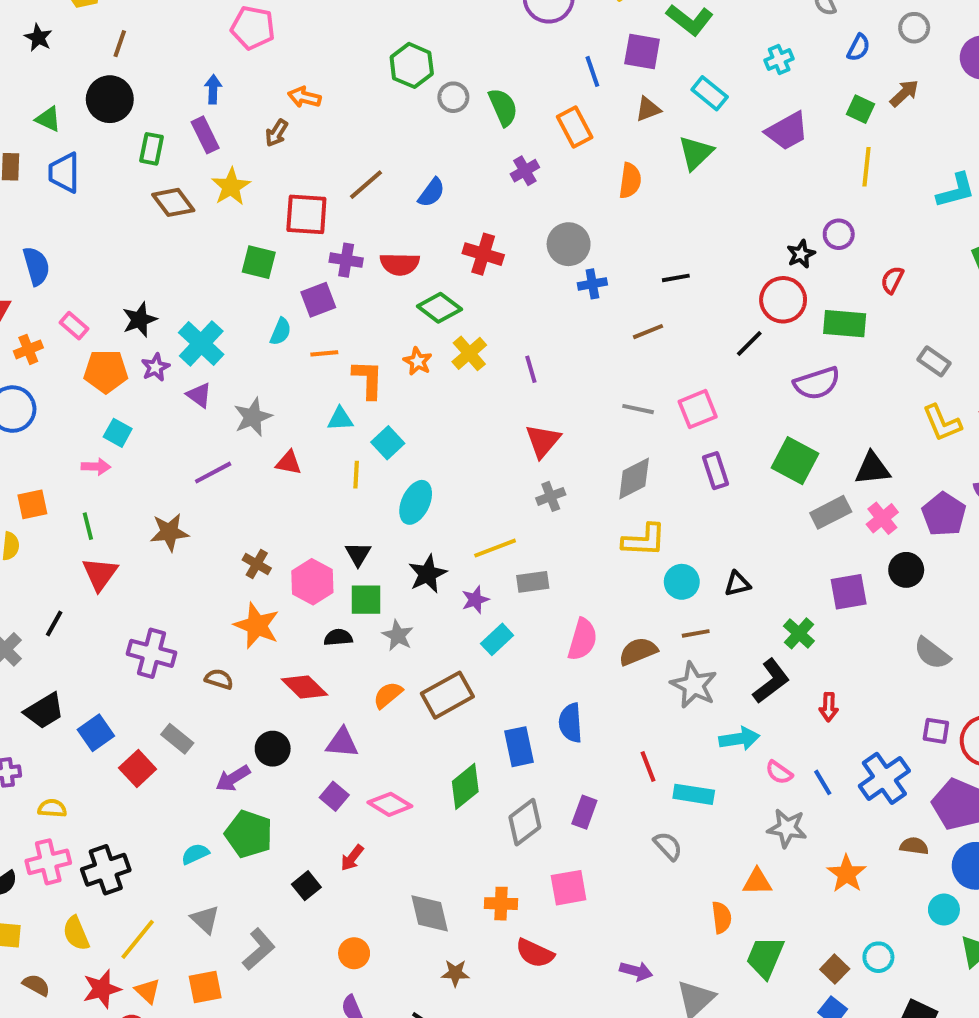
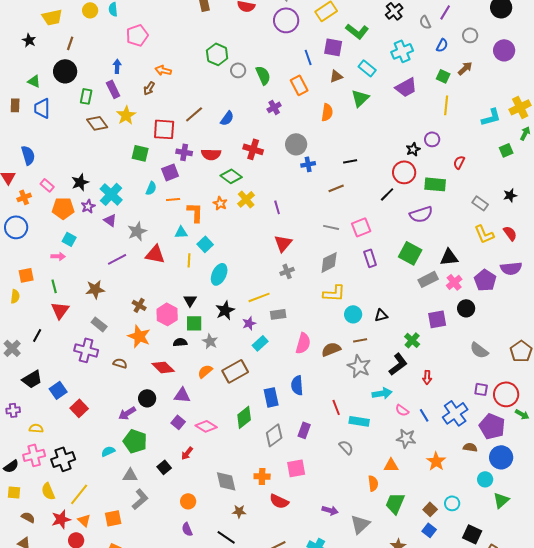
pink pentagon: (253, 28) -> (137, 35), turned -30
cyan cross: (779, 59) -> (402, 51), size x1.5
red triangle: (289, 463) -> (155, 254), size x1.5
gray rectangle: (177, 739) -> (99, 324), moved
gray triangle: (205, 919) -> (130, 475), moved, turned -42

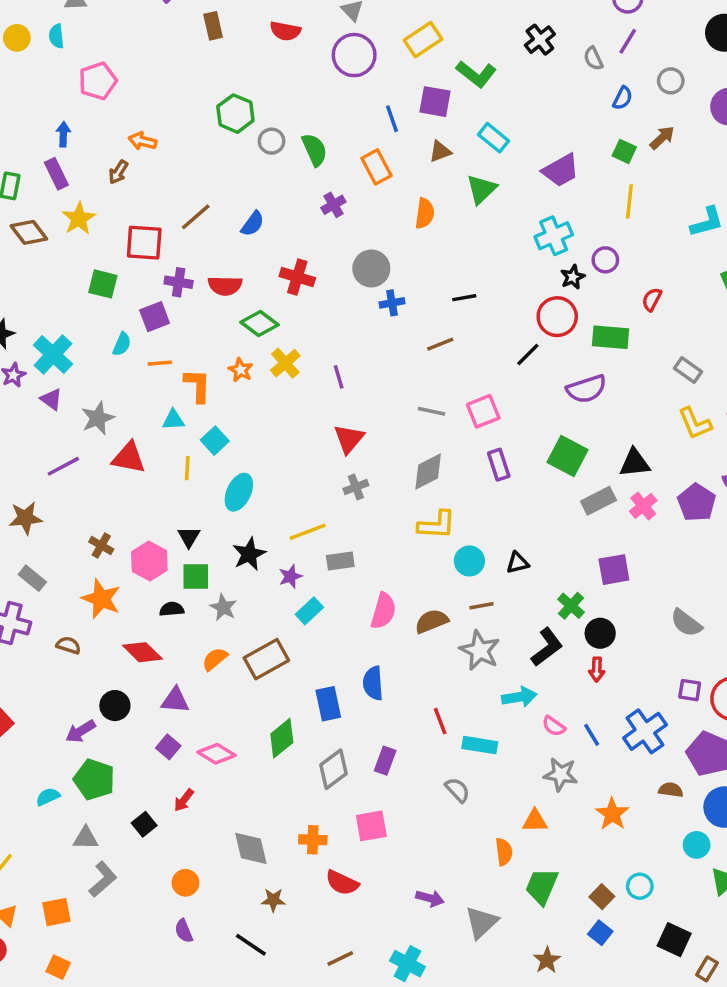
cyan cross: (402, 51) -> (554, 236), moved
black circle: (466, 308) -> (600, 633), moved

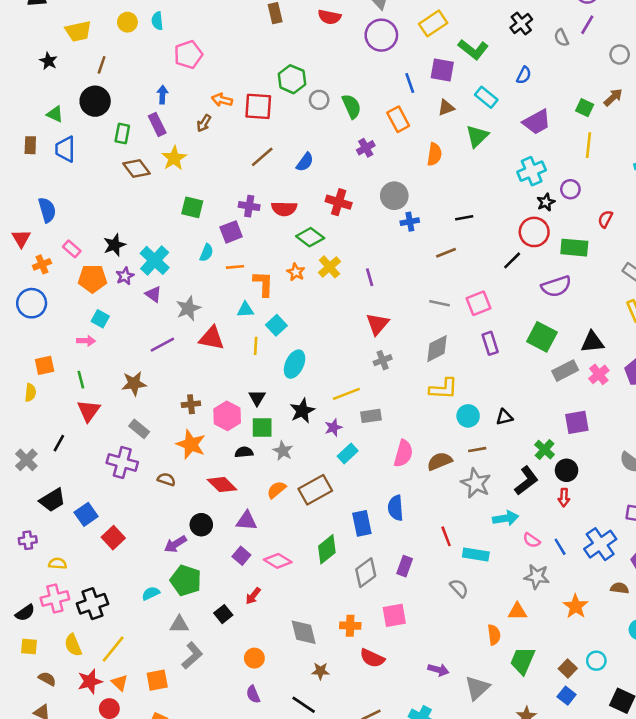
blue semicircle: (623, 98) -> (524, 75), moved
red square: (144, 243) -> (258, 106), moved
brown cross: (101, 546) -> (191, 404), turned -36

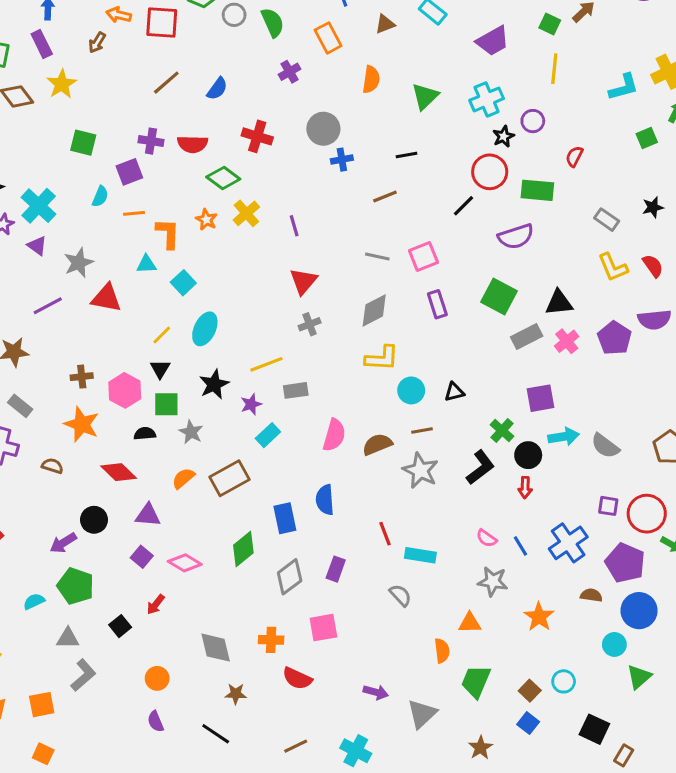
green triangle: (477, 136) -> (425, 96), moved
yellow line: (256, 346) -> (162, 335), moved, turned 42
cyan arrow: (506, 518) -> (564, 437), moved

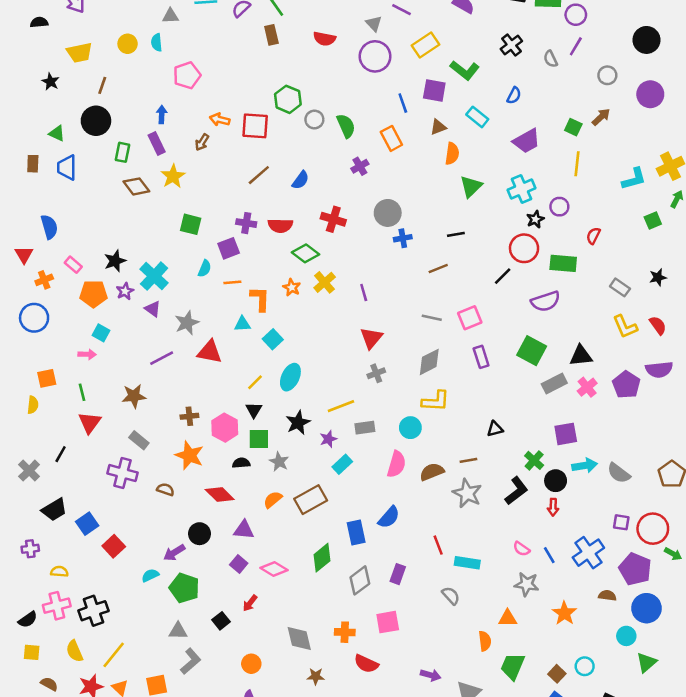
orange semicircle: (371, 79) -> (452, 154), moved
cyan circle: (411, 390) -> (410, 428), moved
blue semicircle: (325, 500) -> (389, 517), turned -135
cyan semicircle: (34, 601) -> (150, 575), moved

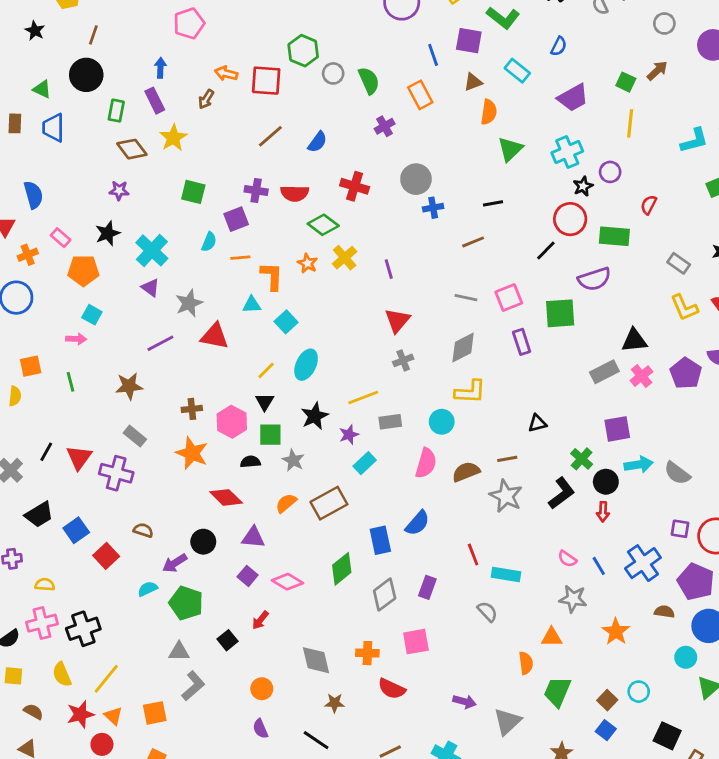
purple star: (125, 291) -> (119, 191), moved, turned 30
green square: (532, 351) -> (560, 313), moved, turned -32
red triangle: (90, 423) -> (79, 457), moved
brown semicircle: (165, 489) -> (143, 530), moved

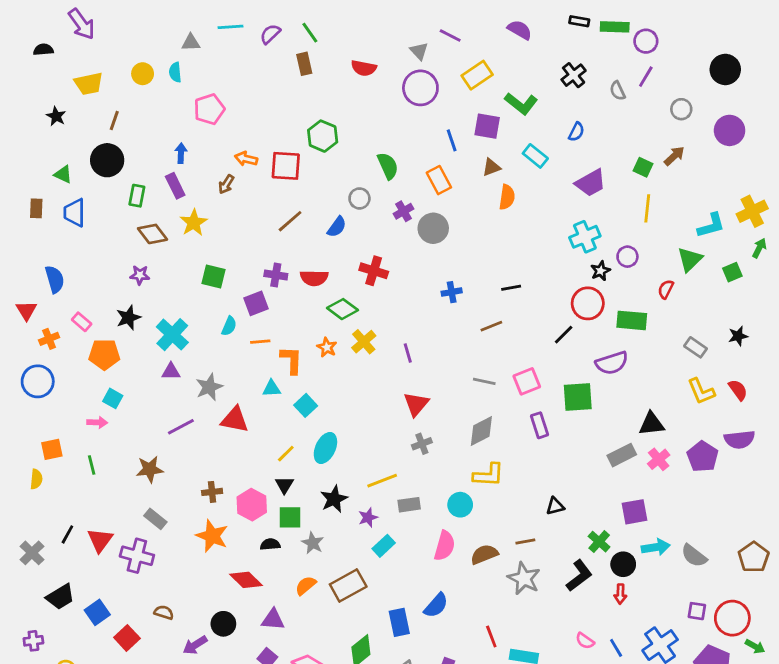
gray circle: (333, 73) -> (359, 198), moved
green triangle: (510, 149) -> (690, 259), moved
gray circle: (416, 179) -> (433, 228), moved
purple triangle: (150, 288) -> (171, 371), turned -36

